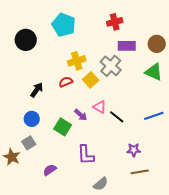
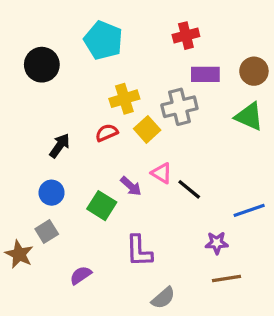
gray cross: (111, 66) -> (179, 107), turned 35
blue line: (154, 116) -> (249, 210), moved

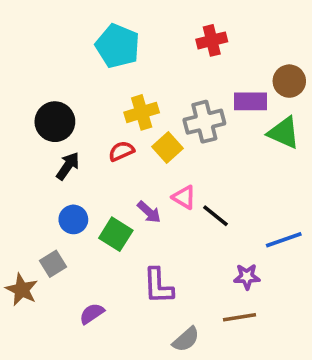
black circle: (42, 65) -> (55, 122), moved
purple rectangle: (205, 74) -> (251, 101), moved
blue circle: (52, 193) -> (73, 219), moved
brown line: (226, 278) -> (239, 317), moved

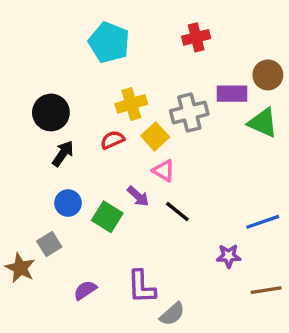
pink triangle: (184, 197) -> (164, 171), moved
black line: (215, 216) -> (177, 212), moved
purple L-shape: (158, 286) -> (141, 287), moved
brown line: (239, 317) -> (266, 290), moved

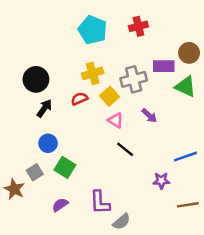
cyan pentagon: (109, 42) -> (93, 30), moved
purple arrow: (138, 196) -> (149, 116), moved
green square: (107, 217) -> (65, 167), moved

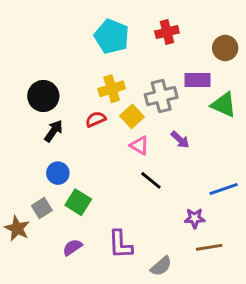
brown circle: (189, 53) -> (225, 48), moved
brown line: (188, 205) -> (209, 247), moved
gray semicircle: (122, 222) -> (161, 266), moved

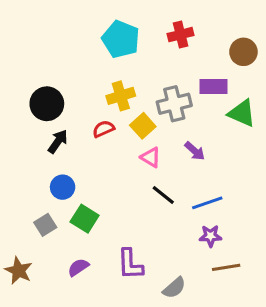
blue line: (224, 189) -> (207, 203), moved
brown star: (17, 228) -> (19, 271), moved

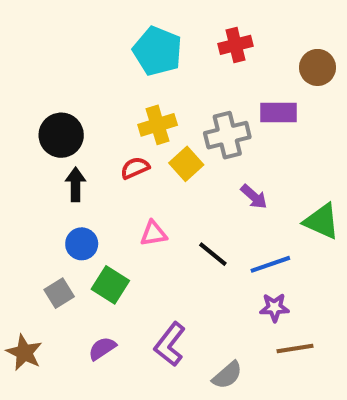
green triangle: (242, 113) -> (322, 221), moved
black arrow: (58, 142) -> (76, 184), turned -35
pink triangle: (151, 157) -> (153, 234), moved, turned -40
purple L-shape: (130, 264) -> (170, 344), turned 40

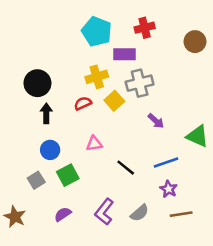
purple rectangle: (279, 113) -> (124, 54), moved
black line: (213, 254) -> (126, 168), moved
green square: (110, 285) -> (68, 175), turned 30
purple star: (274, 307) -> (169, 189), turned 30
gray semicircle: (227, 375) -> (140, 213), moved

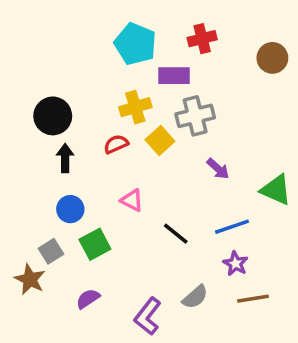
pink triangle: (94, 144) -> (132, 200), turned 36
purple L-shape: (104, 212) -> (148, 316), moved
brown star: (15, 217) -> (30, 279), moved

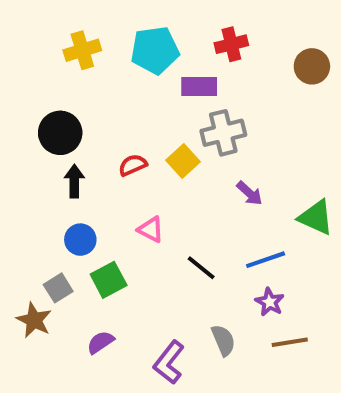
cyan pentagon: (135, 44) -> (155, 50), turned -30
yellow cross: (135, 107) -> (82, 50), moved
gray semicircle: (195, 297) -> (223, 340), turned -72

